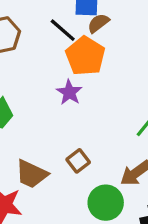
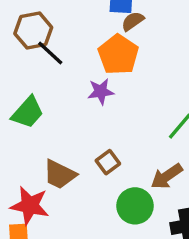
black line: (63, 30) -> (50, 53), moved
purple star: (69, 92) -> (101, 91), turned 30

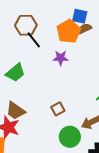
orange pentagon: (118, 55) -> (69, 31), moved
purple star: (101, 91) -> (61, 58), moved
brown trapezoid: (60, 174) -> (16, 111), moved

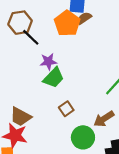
purple star: (61, 58) -> (48, 62), moved
green trapezoid: (15, 73) -> (54, 78), moved

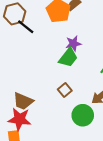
purple star: (48, 62) -> (73, 44), moved
green trapezoid: (54, 78) -> (68, 58), moved

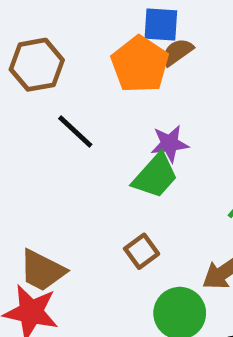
black line: (26, 27) -> (75, 131), moved

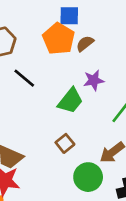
brown semicircle: (177, 52) -> (85, 44), moved
purple star: (170, 144) -> (94, 80), moved

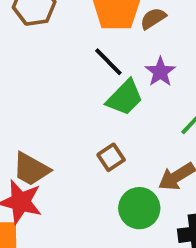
black line: (24, 78) -> (108, 62), moved
purple star: (94, 80) -> (160, 72), turned -30

